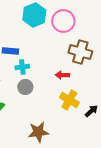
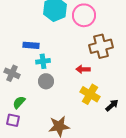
brown cross: (80, 52) -> (101, 46), turned -30

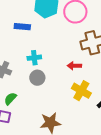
blue rectangle: (31, 45) -> (22, 27), moved

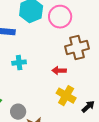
gray circle: (37, 78) -> (18, 112), moved

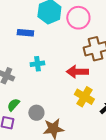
red arrow: (59, 71) -> (77, 72), size x1.5

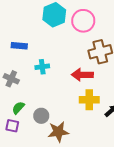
blue rectangle: (25, 33) -> (19, 46), moved
yellow cross: (84, 97) -> (89, 100), turned -30

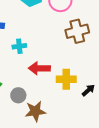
red arrow: (82, 75) -> (39, 68), moved

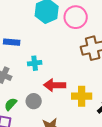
gray circle: (18, 95) -> (34, 101), moved

